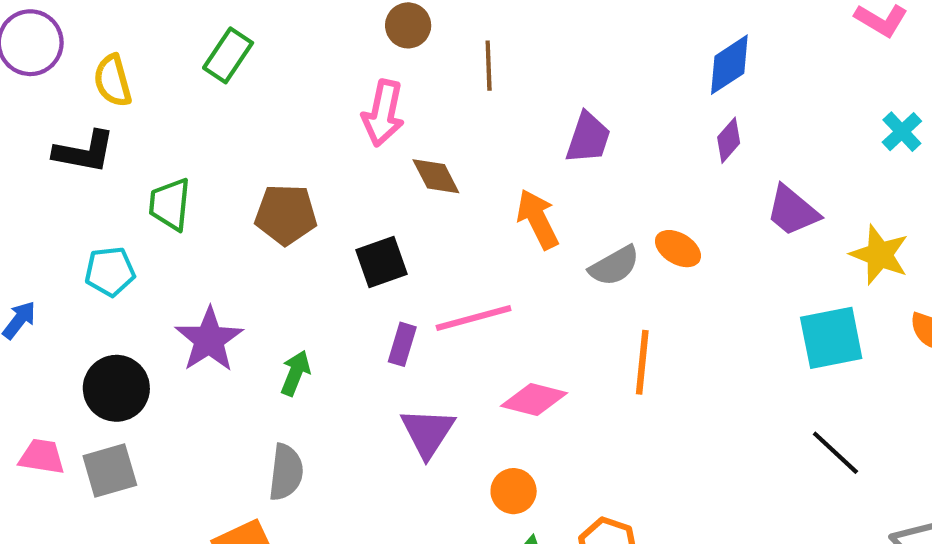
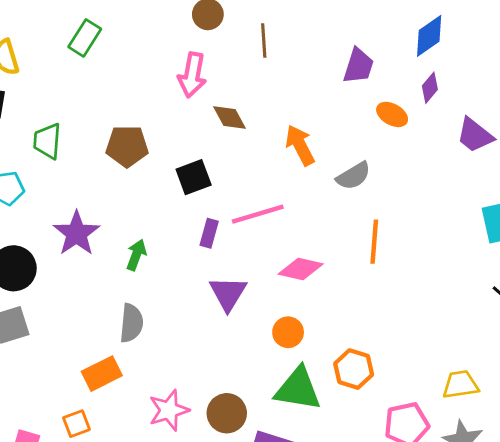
purple trapezoid: (588, 138) -> (359, 66), moved
orange ellipse: (678, 249) -> (392, 114), moved

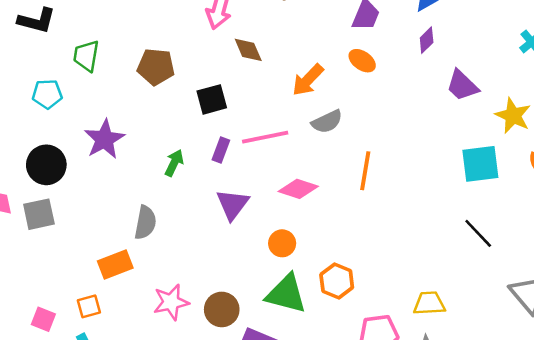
orange ellipse: (392, 114) -> (362, 61), moved
orange arrow: (300, 145) -> (308, 80), turned -114
gray semicircle: (353, 176) -> (327, 122), moved
green arrow: (136, 255) -> (174, 163), moved

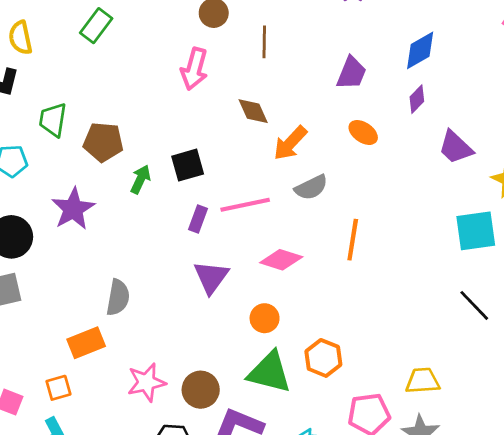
brown diamond: (248, 50) -> (253, 111), moved
orange ellipse: (362, 61) -> (363, 132), moved
brown pentagon: (156, 67) -> (103, 142), moved
green arrow: (174, 163) -> (140, 179), moved

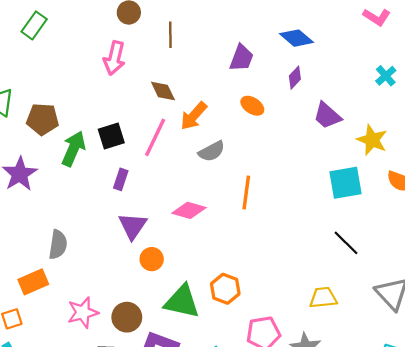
blue diamond: (420, 50) -> (296, 38), turned 72
green arrow: (140, 179) -> (73, 149), size x1.5
pink line: (245, 205) -> (155, 137), moved, turned -51
orange circle: (265, 318) -> (152, 259), moved
yellow trapezoid: (423, 381) -> (323, 298), moved

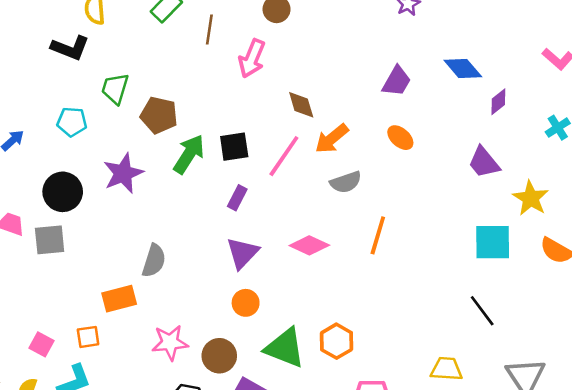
brown line: (170, 35) -> (209, 29), moved
purple diamond: (295, 78) -> (498, 102), moved
orange circle: (152, 259) -> (246, 303), moved

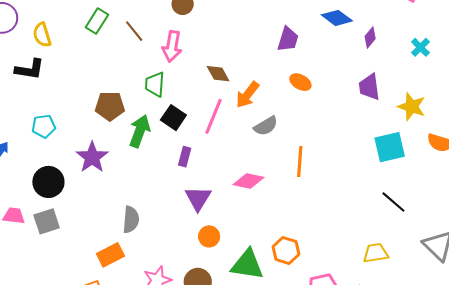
brown line: (209, 29) -> (134, 31), turned -35
green trapezoid: (115, 89) -> (155, 84), moved
black square: (234, 147) -> (173, 118), turned -35
purple trapezoid: (484, 162) -> (369, 87), turned 44

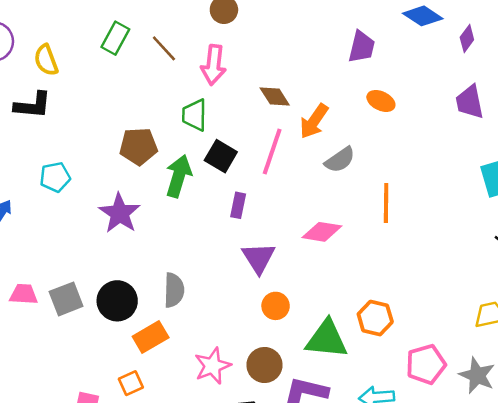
black circle: (48, 182) -> (117, 301), moved

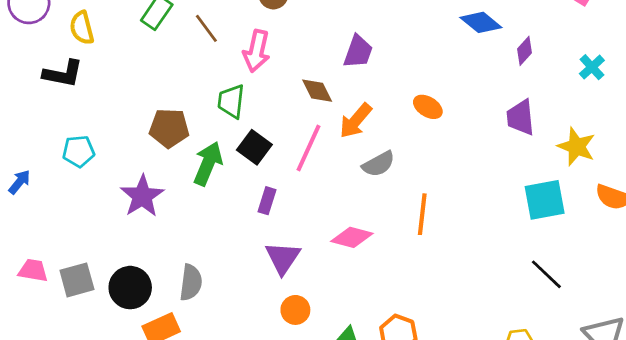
purple trapezoid: (362, 47) -> (358, 52), moved

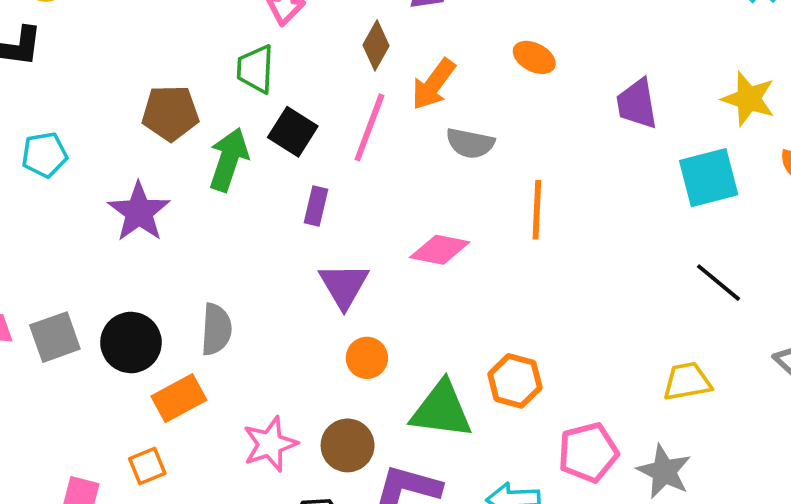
brown diamond: (317, 91) -> (376, 45), turned 60
purple trapezoid: (521, 117) -> (637, 104), moved
gray semicircle: (379, 164) -> (470, 143), turned 44

